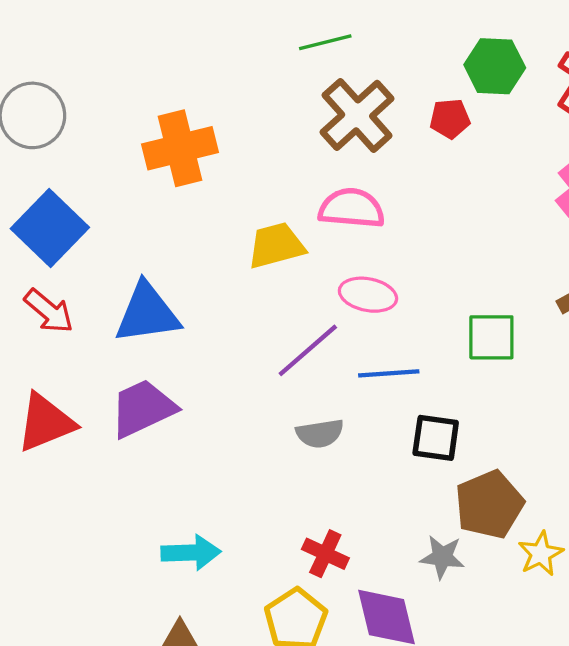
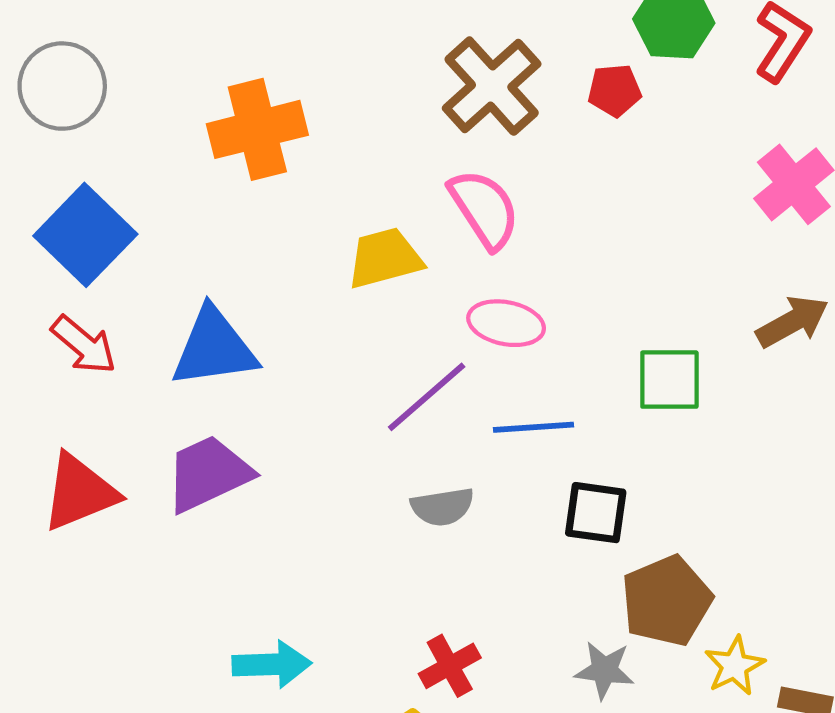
pink semicircle: (352, 208) -> (484, 209), turned 52
red cross: (325, 554) -> (450, 666), turned 36

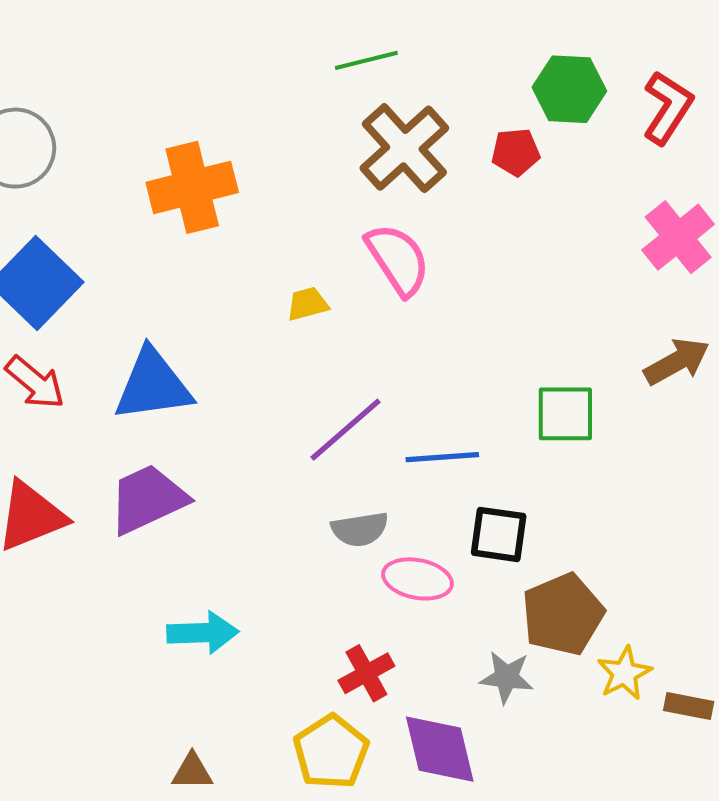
yellow trapezoid: (385, 258) -> (307, 304), size x0.6
pink ellipse: (506, 323) -> (417, 579), moved
cyan arrow: (272, 664) -> (203, 633), moved

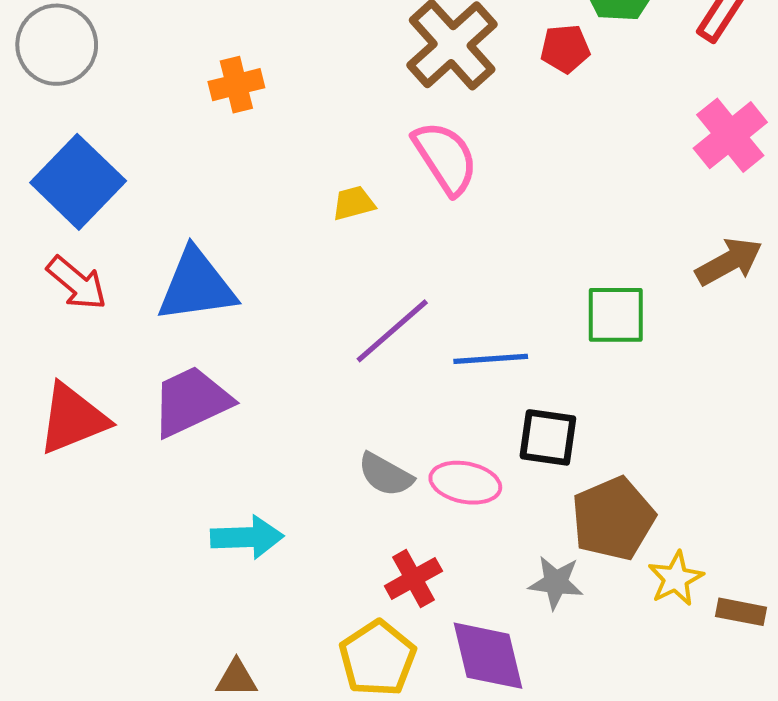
orange cross: (192, 187) -> (236, 85), size x0.6
gray semicircle: (360, 529) -> (385, 475), moved, turned 38

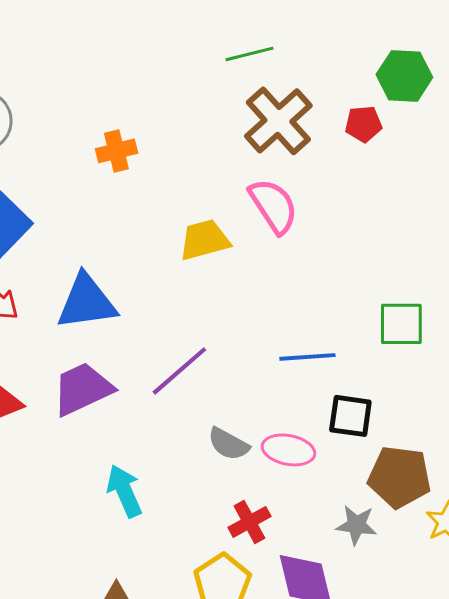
yellow trapezoid: (354, 203) -> (204, 240), size x1.6
purple line: (392, 331) -> (179, 371), moved
brown pentagon: (613, 519) -> (399, 477), turned 30
cyan arrow: (247, 537) -> (124, 491), turned -112

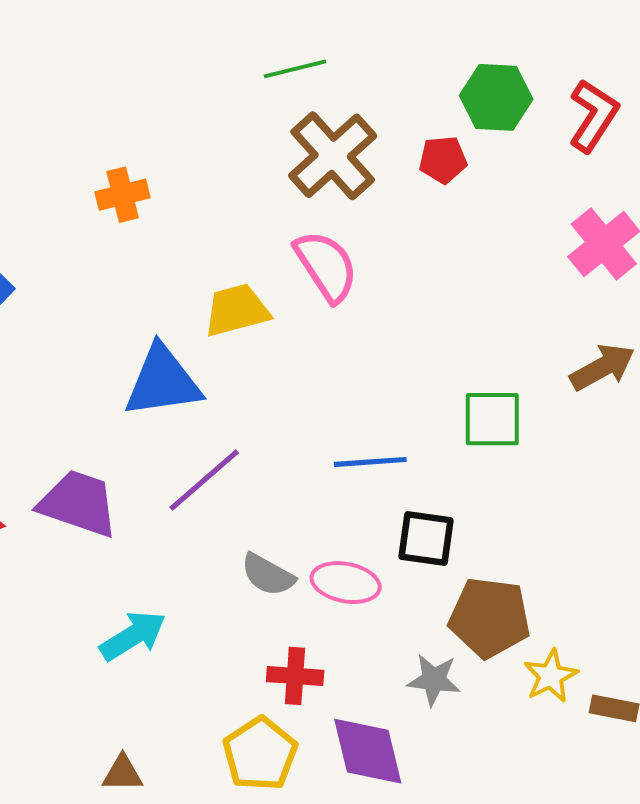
blue triangle: (86, 302) -> (163, 381), moved
purple trapezoid: (82, 389) -> (78, 503), turned 44
cyan arrow: (124, 491) -> (133, 636), turned 82
red cross: (249, 522) -> (295, 676), turned 33

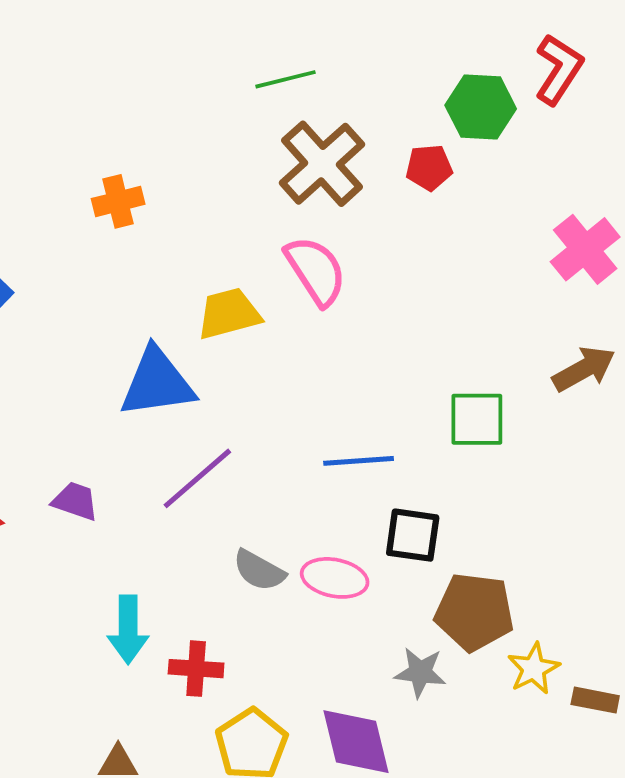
red L-shape: (593, 116) -> (559, 69), moved
purple trapezoid: (78, 503) -> (75, 501), size x0.6
cyan arrow: (133, 636) -> (128, 630), turned 122
red cross: (295, 676) -> (196, 669), moved

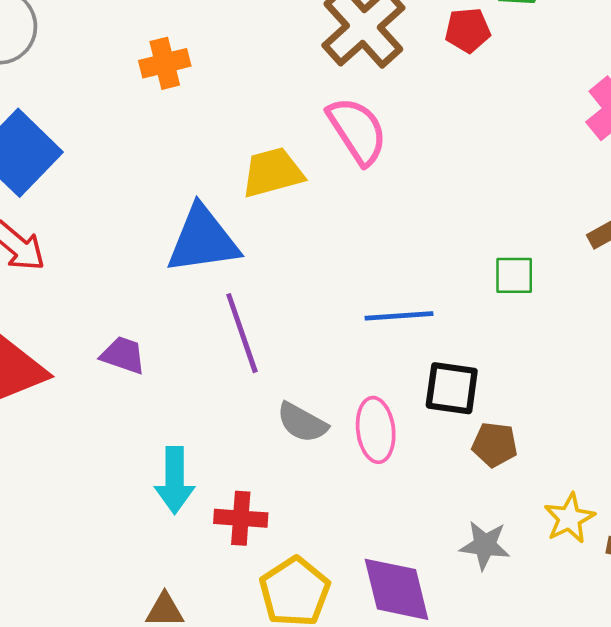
green square: (477, 419) -> (514, 275), size x0.7
purple line: (197, 478) -> (242, 333), turned -68
pink ellipse: (335, 578) -> (376, 430), turned 72
brown pentagon: (474, 612) -> (495, 445), moved, size x0.6
gray star: (420, 672) -> (485, 545), moved

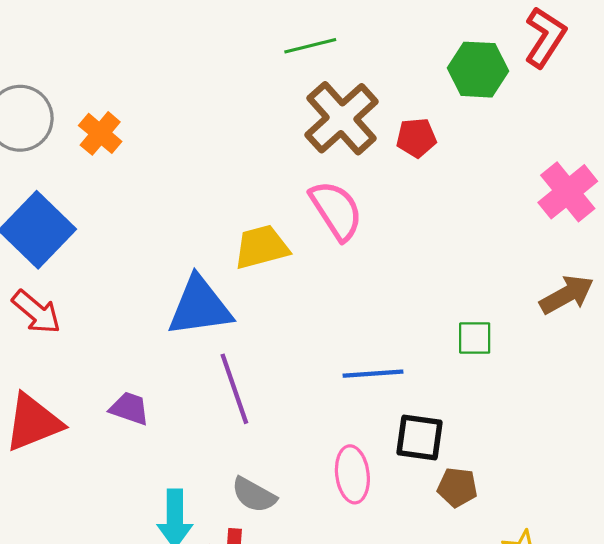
red pentagon: (468, 30) -> (416, 138), moved
orange cross: (165, 63) -> (100, 133), moved, turned -36
gray semicircle: (302, 423) -> (254, 495), moved

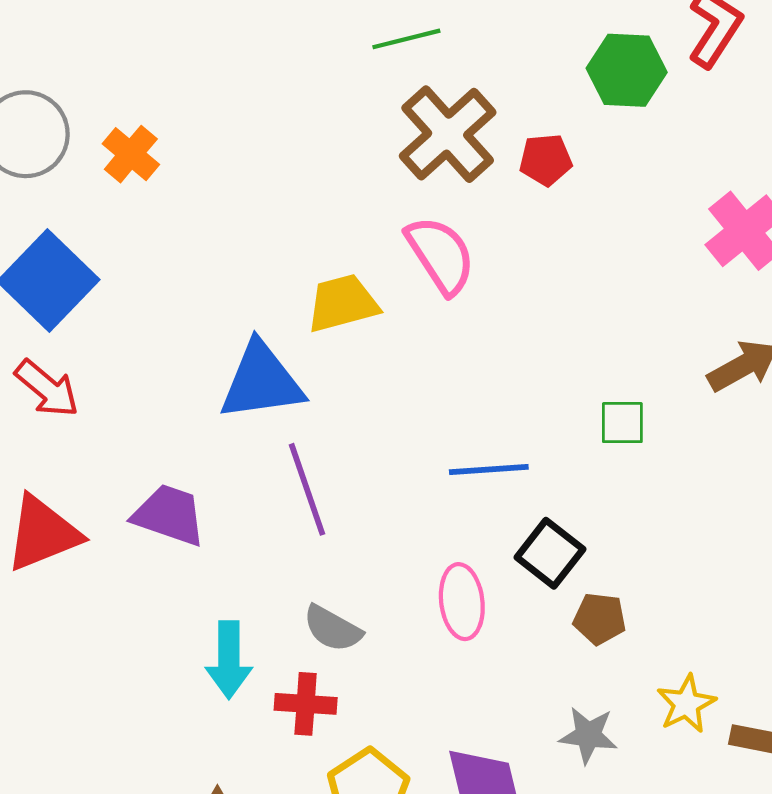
purple trapezoid: (129, 408) -> (169, 515), size x1.4
black square: (419, 438) -> (550, 553), turned 30

